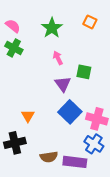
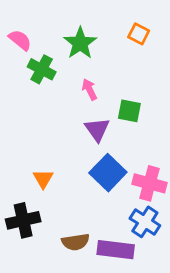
green cross: (14, 48) -> (42, 69), moved

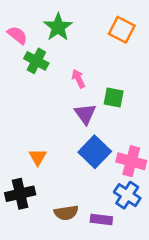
orange square: (139, 34) -> (122, 30), size x1.4
green star: (80, 43) -> (58, 27), moved
purple rectangle: (116, 250) -> (101, 220), size x0.7

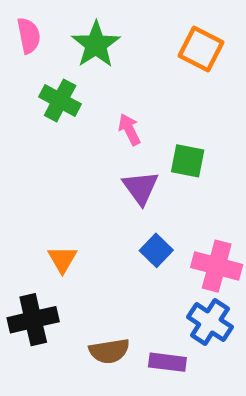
pink semicircle: (17, 35) -> (29, 36), moved, turned 40
blue square: (95, 152) -> (156, 250), size x0.6

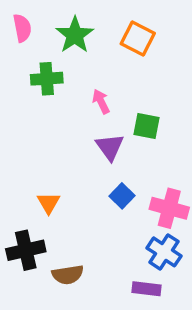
orange square: (201, 49) -> (138, 38), moved
green cross: (60, 100) -> (47, 79), turned -32
brown semicircle: (109, 351) -> (68, 275), moved
purple rectangle: (167, 362) -> (146, 289), moved

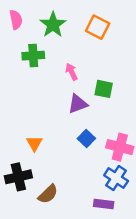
purple triangle: (110, 147) -> (78, 104), turned 45
brown semicircle: (68, 275) -> (48, 194), turned -35

